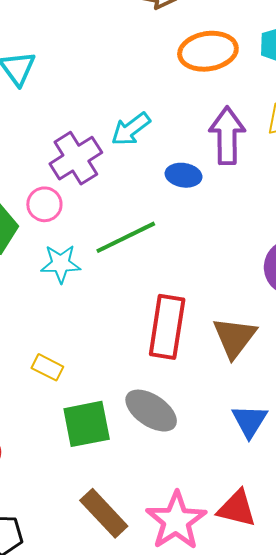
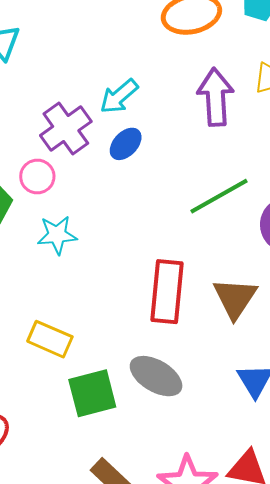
blue ellipse: (184, 175) -> (126, 144), moved, turned -52
green line: (126, 237) -> (219, 196), moved
yellow rectangle: (47, 367) -> (50, 339), size x1.4

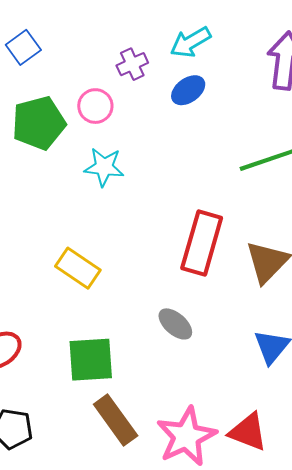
purple cross: (66, 129) -> (132, 64), size x0.6
gray ellipse: (156, 376) -> (175, 324), size x0.7
green square: (92, 393) -> (91, 360), moved

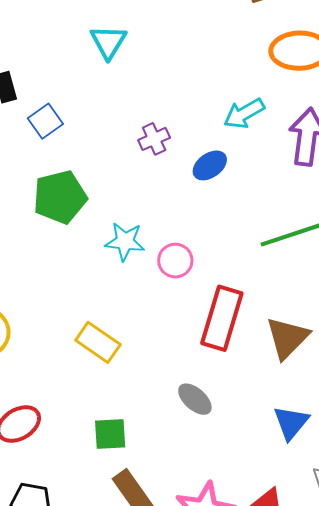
cyan arrow: (190, 42) -> (244, 114), moved
pink circle: (95, 106) -> (175, 261), moved
green square: (91, 360) -> (110, 434), size x0.7

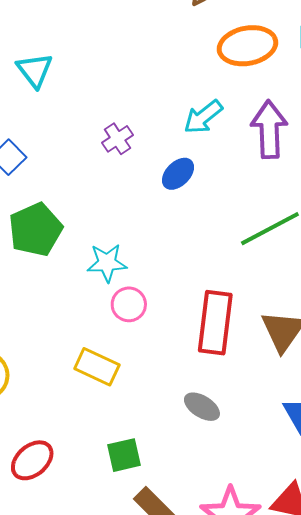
cyan triangle: (108, 42) -> (35, 70), moved
purple cross: (154, 139) -> (117, 139), moved
pink circle: (175, 261) -> (129, 304), moved

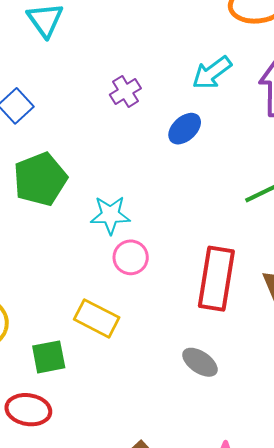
green square: (124, 455) -> (49, 357), moved
red ellipse: (32, 460) -> (28, 410), turned 48

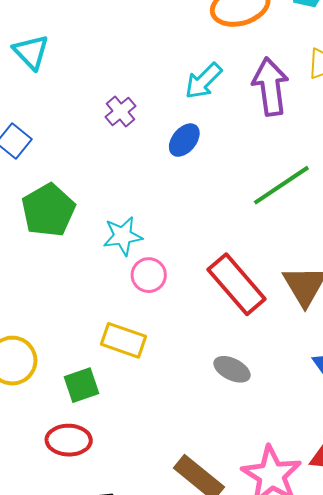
red rectangle: (216, 279) -> (237, 284), turned -42

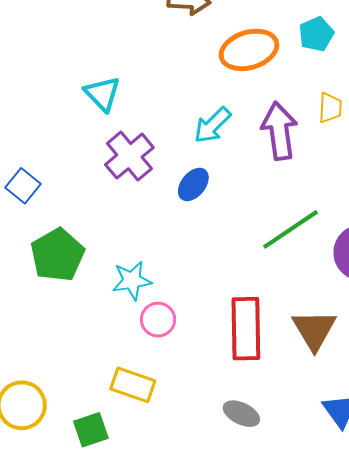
cyan triangle: (31, 52) -> (102, 94), moved
purple cross: (120, 111) -> (129, 156), size x1.6
red rectangle: (237, 284) -> (246, 329), turned 40

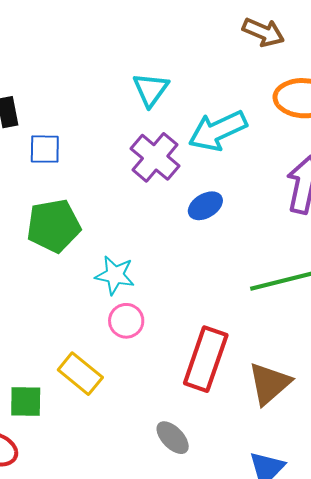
cyan arrow: (212, 125) -> (218, 131), moved, size x1.4
purple cross: (129, 156) -> (155, 157), turned -30
blue square: (23, 186) -> (45, 149), turned 32

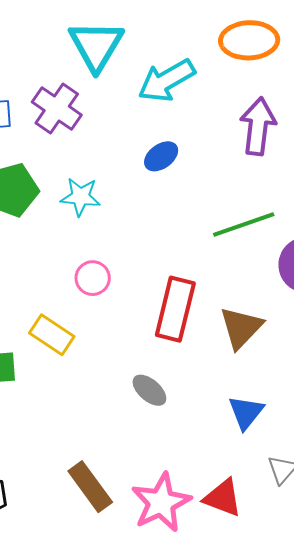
cyan triangle: (151, 90) -> (96, 46), size x1.5
purple cross: (155, 157) -> (57, 108), moved
cyan star: (115, 275) -> (80, 197), moved

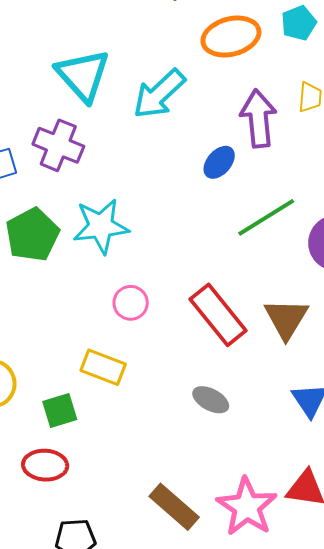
blue ellipse: (161, 156) -> (219, 162), moved
cyan star: (80, 197) -> (101, 226), size x1.4
red rectangle: (175, 309) -> (218, 315), turned -40

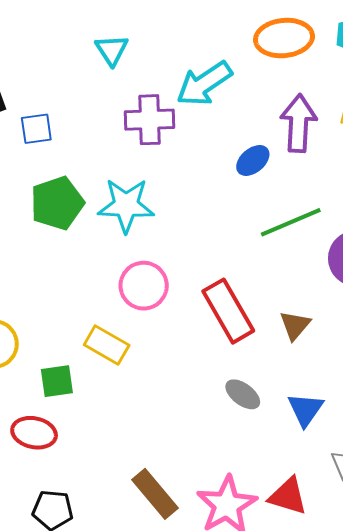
cyan triangle: (83, 75) -> (112, 50), moved, size x0.6
purple cross: (58, 145) -> (150, 120), moved, turned -33
pink circle: (131, 303) -> (144, 286), size x1.4
brown triangle: (286, 319) -> (295, 325), size x0.7
gray ellipse: (211, 400) -> (243, 394), moved

